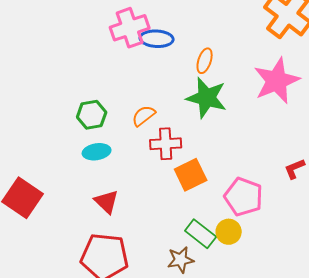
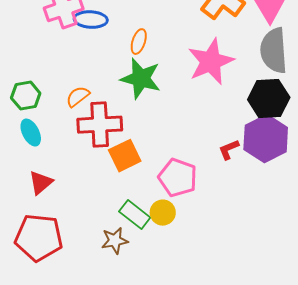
red cross: (166, 144) -> (100, 125), size x1.4
cyan ellipse: (97, 152) -> (31, 133), turned 72
red triangle: (107, 202) -> (41, 183), turned 36

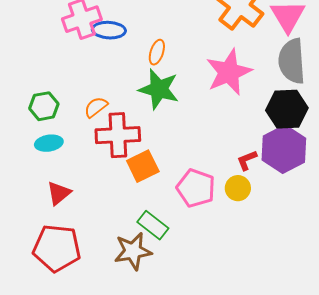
cyan ellipse: (31, 133) -> (49, 143), turned -72
yellow circle: (163, 213) -> (238, 188), moved
brown star: (115, 241) -> (133, 251), size x1.4

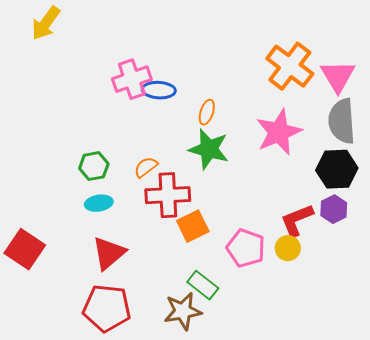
purple hexagon: (284, 149) -> (334, 209), size x0.6
red L-shape: (247, 160) -> (297, 220), size x1.6
red triangle: (59, 193) -> (109, 253), size x1.4

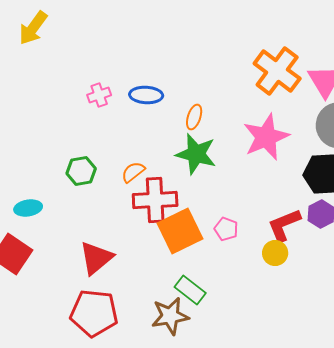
pink cross: (132, 79) -> (99, 95), moved, size x0.6
cyan ellipse: (99, 203) -> (28, 208), moved
orange square: (193, 226) -> (180, 231), size x1.4
pink pentagon: (246, 248) -> (226, 229), moved, size x0.6

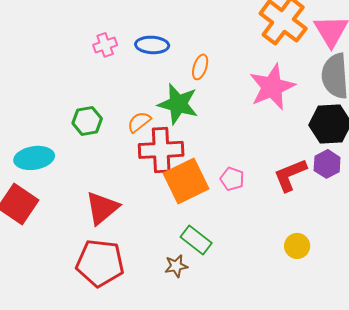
green star: (196, 154) -> (178, 104), moved
cyan ellipse: (28, 208) -> (34, 158), size x1.4
yellow circle: (275, 253) -> (297, 246), moved
brown star: (170, 316) -> (176, 266), size x0.6

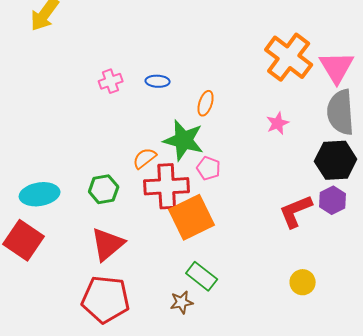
blue ellipse: (152, 45) -> (158, 81), size x0.7
pink star: (272, 87) -> (278, 123), size x0.5
green hexagon: (87, 121) -> (104, 189), moved
pink pentagon: (232, 179) -> (209, 168), moved

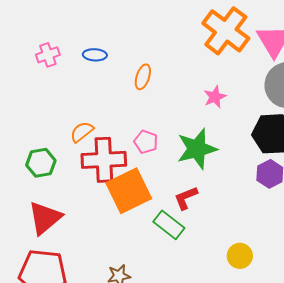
green star: (184, 140) -> (197, 149), moved, turned -30
red L-shape: (296, 211) -> (186, 198), moved, size x0.7
green rectangle: (202, 276) -> (169, 225), moved

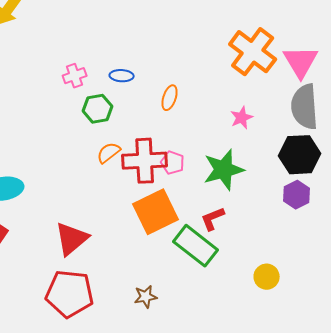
red cross: (104, 160) -> (145, 161), moved
green hexagon: (41, 163) -> (98, 109), moved
green rectangle: (169, 225) -> (196, 246), size x1.4

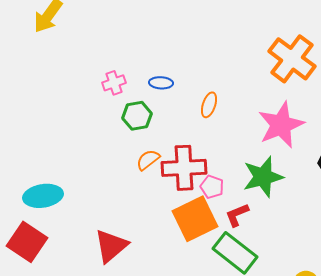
pink star: (242, 118) -> (281, 125), size x2.0
pink pentagon: (173, 163) -> (212, 187), moved
red L-shape: (213, 219) -> (237, 215), moved

